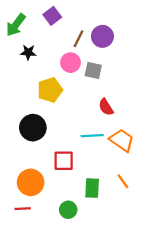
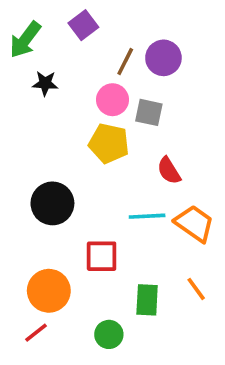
yellow pentagon: (50, 90) -> (109, 143), moved, turned 30
red line: (23, 209) -> (36, 333), turned -35

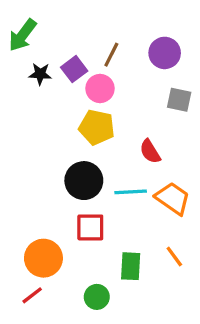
purple square: (83, 25) -> (74, 69), moved
purple circle: (163, 58) -> (165, 53), moved
gray square: (149, 112) -> (179, 100), moved
black circle: (52, 203) -> (84, 181), moved

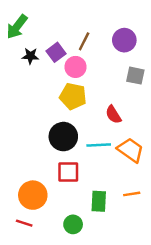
orange line: (174, 257) -> (132, 194), turned -63
red line: (32, 295) -> (24, 223), turned 56

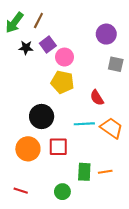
brown line: (84, 41) -> (38, 21), moved
black circle: (63, 137) -> (42, 116), moved
orange line: (132, 194) -> (105, 172), moved
orange circle: (33, 195) -> (28, 149), moved

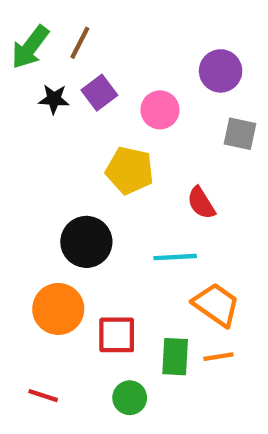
pink circle: (64, 57) -> (160, 110), moved
orange trapezoid: (111, 128) -> (216, 305), moved
red square: (58, 147) -> (117, 335), moved

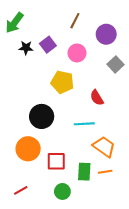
brown line: (80, 43) -> (75, 21), moved
gray square: (240, 134) -> (116, 64), turned 35
red line: (43, 396) -> (21, 190), turned -48

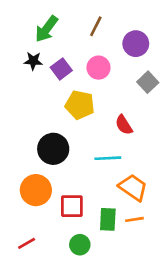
green arrow: (15, 23) -> (47, 29), moved
purple square: (48, 45) -> (61, 69), moved

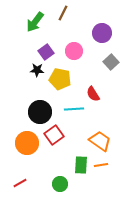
brown line: (96, 26) -> (63, 13), moved
black star: (33, 61) -> (37, 70), moved
cyan line: (108, 158) -> (74, 109), moved
red square: (72, 206) -> (54, 135), moved, turned -36

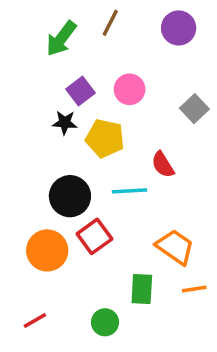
purple circle: (102, 33) -> (179, 28), moved
orange line: (101, 165) -> (194, 289), moved

